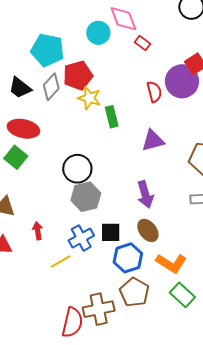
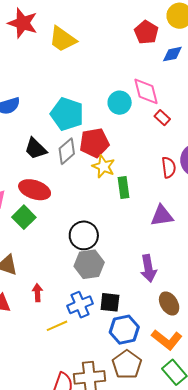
brown ellipse: (148, 230) -> (169, 303), moved

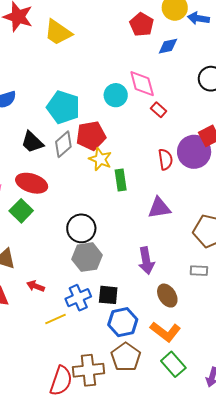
red arrow: (37, 293) -> (36, 286), turned -66

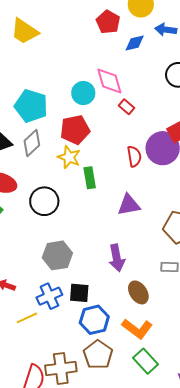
blue arrow: (198, 18) -> (166, 30), moved
red pentagon: (91, 136) -> (75, 130), moved
black circle: (81, 228) -> (44, 201), moved

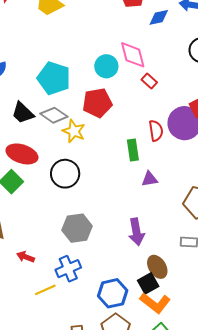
gray diamond: (32, 143) -> (54, 115), turned 76
yellow star: (69, 157) -> (74, 131), moved
green rectangle: (90, 178) -> (133, 150), moved
purple triangle: (129, 205) -> (150, 179), size x0.7
black square: (79, 293) -> (148, 283), moved, turned -35

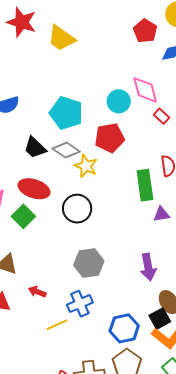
green rectangle: (133, 150) -> (145, 185), size x1.4

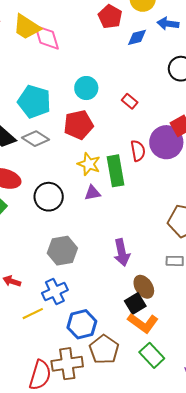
pink diamond: (145, 90) -> (47, 37), moved
yellow star: (86, 166) -> (89, 164), moved
purple triangle: (161, 214) -> (92, 193), moved
blue hexagon: (124, 328) -> (82, 324), moved

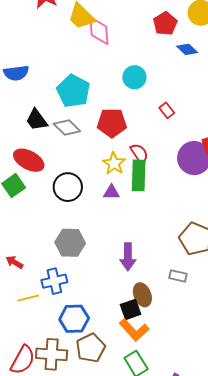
blue diamond: (137, 37) -> (187, 49), turned 45
cyan circle: (86, 88) -> (134, 77), moved
red semicircle: (138, 151) -> (139, 153), moved, turned -35

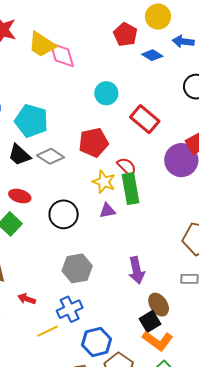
cyan pentagon: (73, 91) -> (31, 121), moved
red rectangle: (167, 110) -> (145, 119), size x1.8
red ellipse: (29, 160) -> (20, 196), size x0.7

